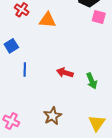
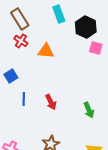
red arrow: (65, 73) -> (51, 102), moved, turned -133

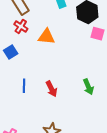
blue square: (11, 76) -> (11, 52), moved
green arrow: (89, 110) -> (88, 87), moved

